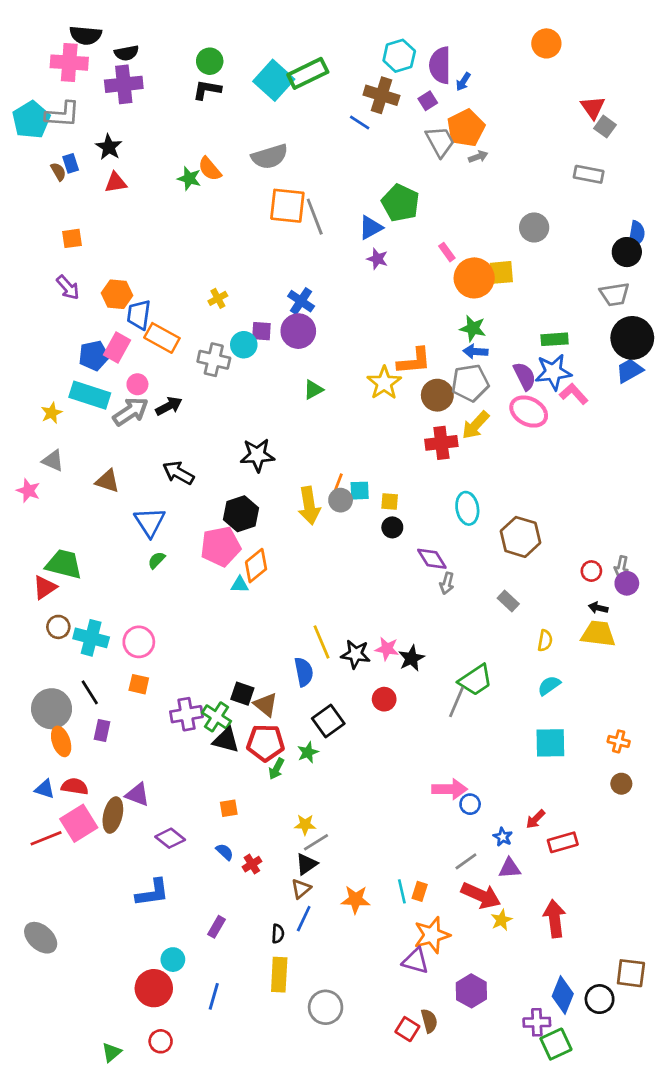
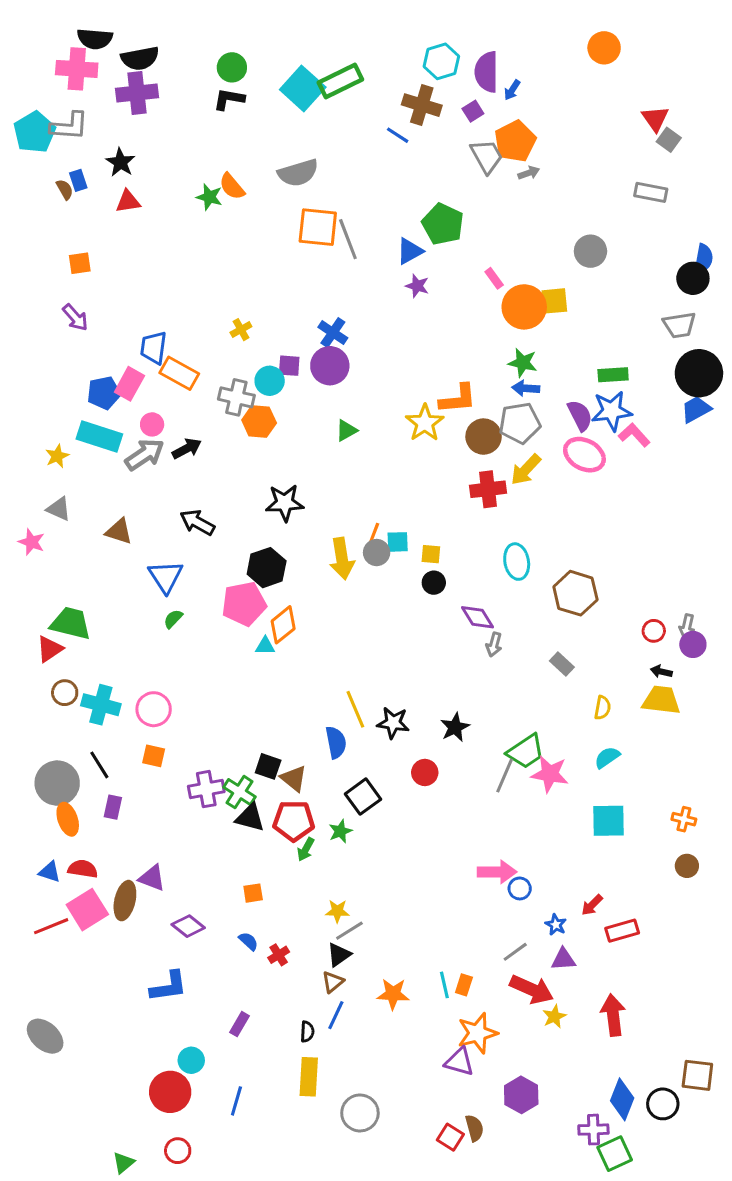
black semicircle: (127, 53) -> (140, 58), size x1.4
orange hexagon: (117, 294) -> (259, 421), moved
pink star: (387, 649) -> (550, 774), moved, size x1.4

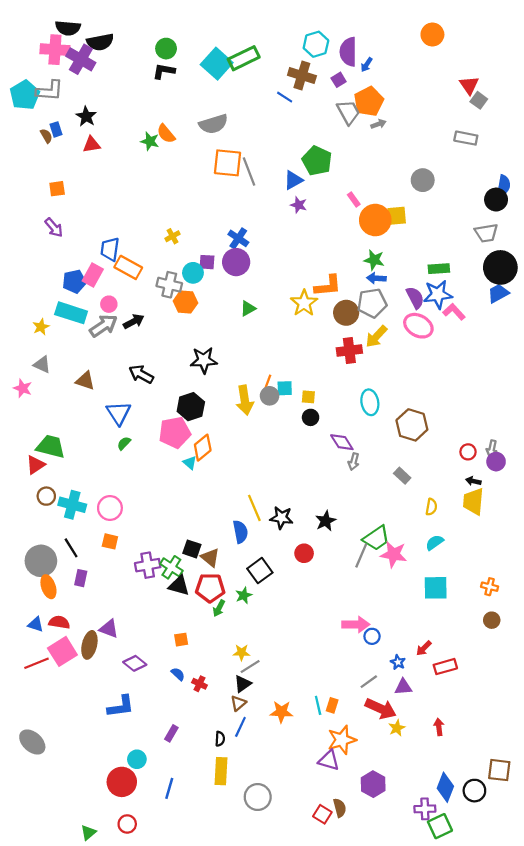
purple cross: (137, 93) -> (81, 59), moved, turned 36
cyan triangle: (265, 646) -> (190, 463), turned 40
yellow trapezoid: (661, 700) -> (473, 502), turned -92
red cross: (279, 955) -> (199, 684), turned -32
red arrow: (613, 1015) -> (439, 727), size x0.6

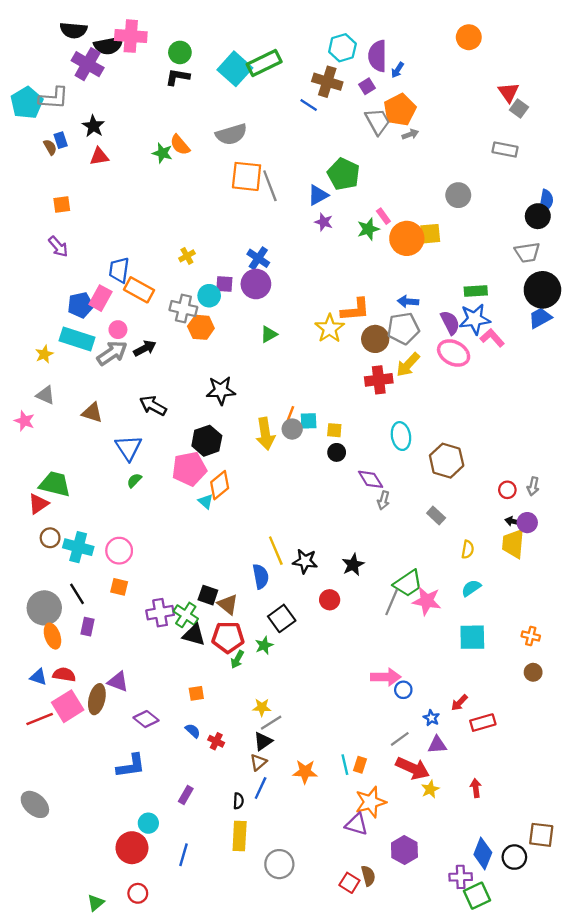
pink cross: (55, 50) -> (131, 36), moved
green star: (374, 260) -> (368, 229), moved, turned -30
purple circle: (496, 462) -> (527, 523), moved

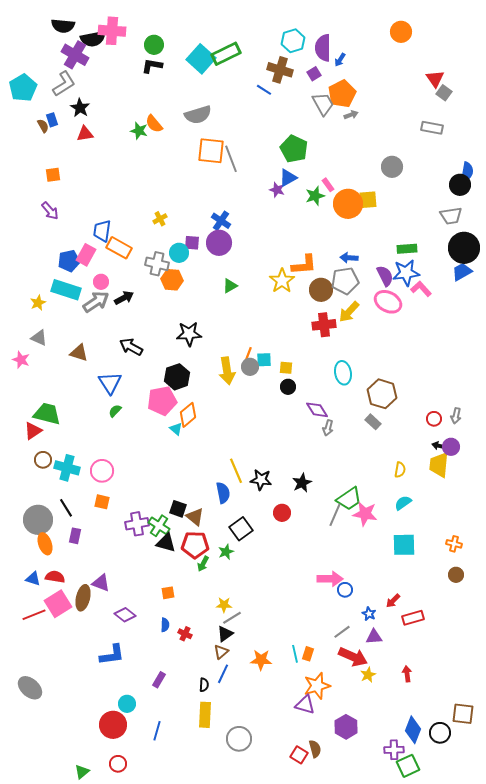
gray L-shape: (54, 98) -> (64, 84), moved, turned -36
blue triangle: (318, 195) -> (288, 178), moved
gray rectangle: (436, 516) -> (373, 422), moved
blue semicircle: (193, 731) -> (165, 625), turned 48

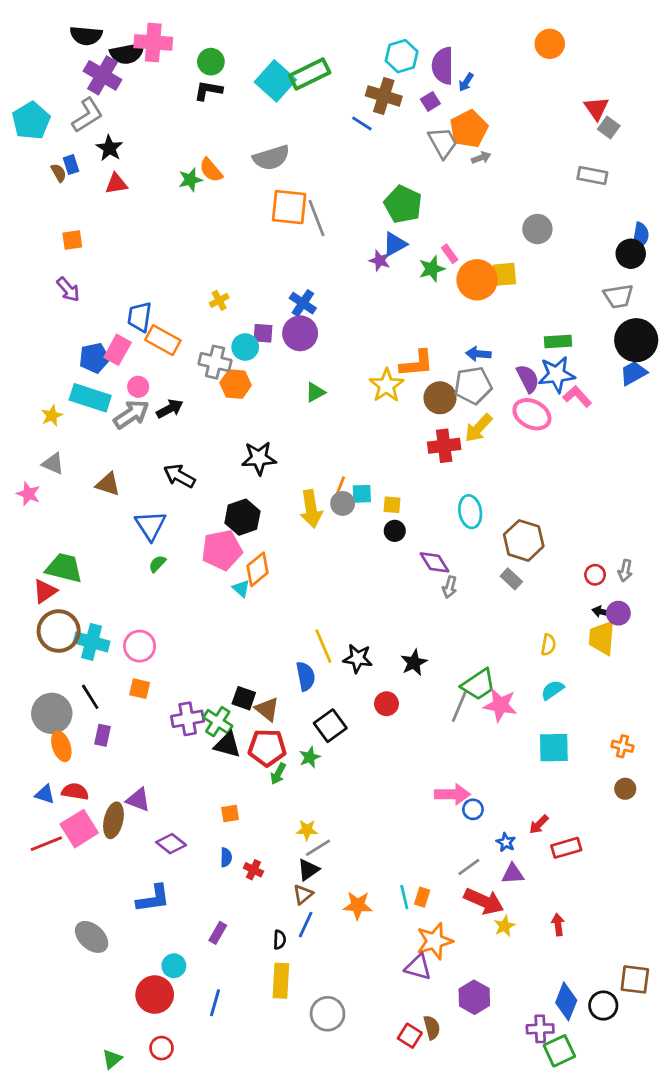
green star: (139, 131) -> (190, 180), turned -30
brown circle: (43, 460) -> (59, 631), size x1.8
gray ellipse: (30, 688) -> (92, 937), moved

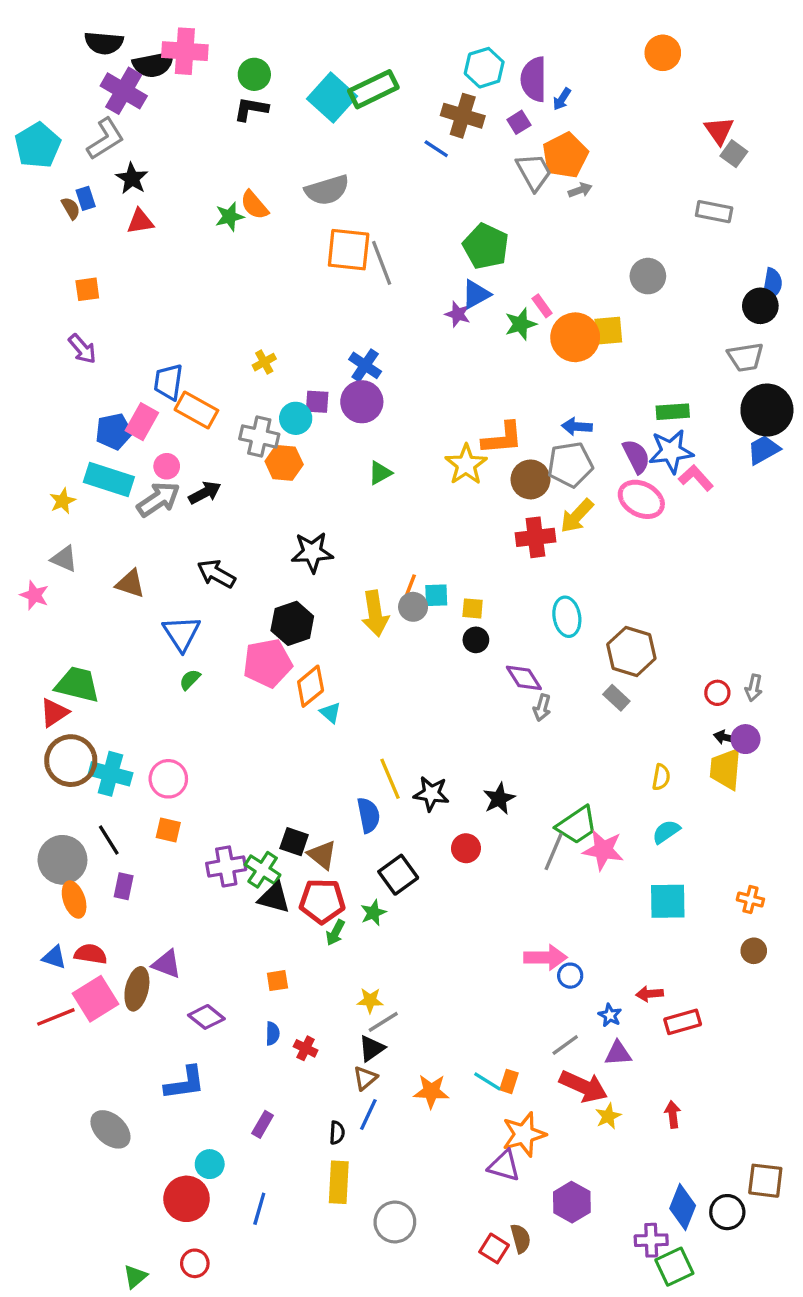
cyan triangle: (241, 588) -> (330, 713), moved
red arrow: (539, 824) -> (650, 994), turned 40
cyan line: (404, 897) -> (487, 1081), turned -45

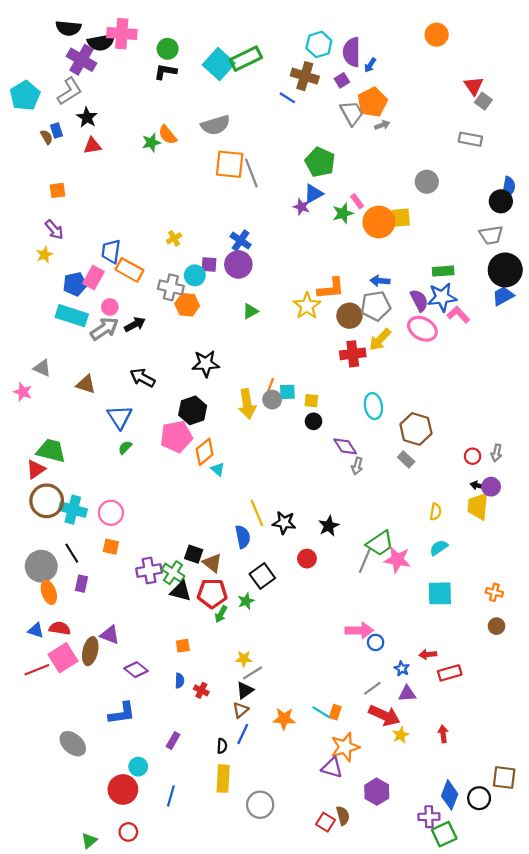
yellow star: (62, 501) -> (44, 255), moved

